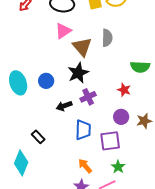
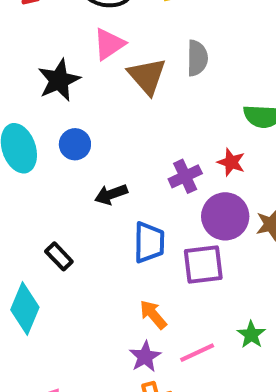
black star: (78, 73) -> (59, 80), moved
purple cross: (88, 97) -> (185, 176), moved
purple circle: (121, 117) -> (225, 216), size x1.5
green star: (118, 167) -> (251, 335), moved

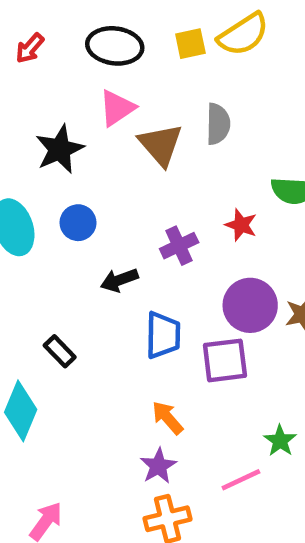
red star: (231, 162) -> (241, 225), moved
purple cross: (185, 176) -> (179, 246), moved
pink line: (197, 353) -> (241, 480), moved

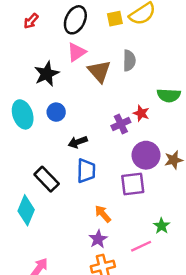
black ellipse: (115, 46) -> (75, 20), turned -72
purple cross: (179, 246) -> (121, 124), moved
blue trapezoid: (163, 335) -> (86, 171), moved
black rectangle: (60, 351) -> (47, 179), size x1.5

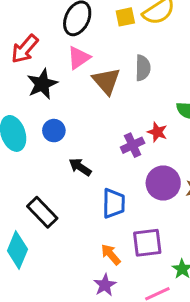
red arrow: (31, 21) -> (25, 49), moved, size x1.5
black arrow: (78, 142) -> (80, 167), turned 54
blue trapezoid: (86, 171) -> (114, 203), moved
purple square: (133, 184) -> (147, 243), moved

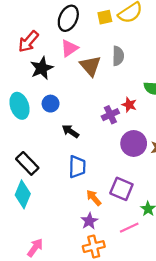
blue trapezoid: (114, 203) -> (77, 167), moved
black rectangle: (42, 212) -> (27, 163), moved
purple square: (147, 243) -> (121, 189), turned 30

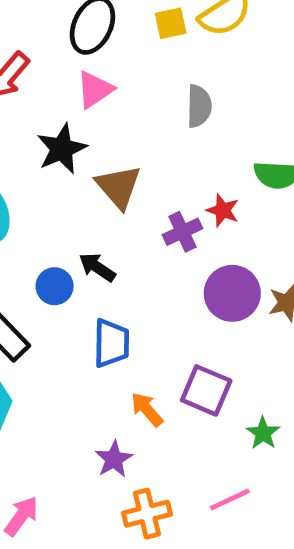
brown triangle: (90, 66) -> (119, 187), moved
black star: (42, 68) -> (62, 149), moved
blue circle: (51, 104) -> (55, 286), moved
purple star: (89, 221) -> (114, 459), moved
pink line: (129, 228) -> (230, 499), moved

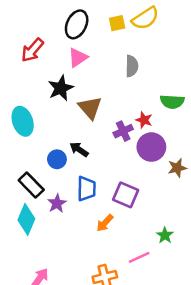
purple circle: (232, 293) -> (151, 147), moved
purple square: (206, 390) -> (126, 195), moved
orange arrow: (147, 409) -> (105, 223), turned -96
purple star: (114, 459) -> (57, 203), moved
pink line: (230, 499) -> (139, 257), moved

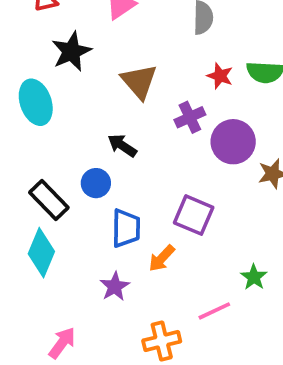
black star: (61, 88) -> (71, 51), moved
red star: (144, 120) -> (220, 76), moved
blue circle: (57, 159) -> (96, 183), moved
blue trapezoid: (86, 189) -> (126, 228), moved
purple star: (57, 203) -> (115, 286), moved

